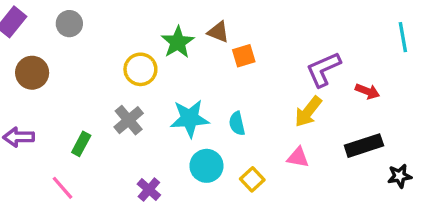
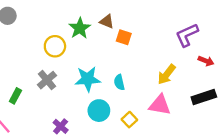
orange square: (244, 56) -> (124, 37), turned 35
purple L-shape: (323, 69) -> (187, 35), moved
pink triangle: (298, 157) -> (160, 105), size x1.5

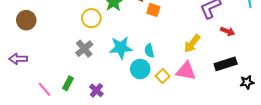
green rectangle: (15, 96) -> (68, 83), moved
cyan circle: (99, 111) -> (140, 69), moved
yellow square: (129, 120) -> (163, 76), moved

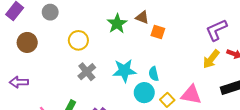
yellow circle: (91, 18) -> (78, 40), moved
yellow arrow: (192, 44) -> (211, 59), moved

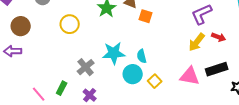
gray cross: (87, 72) -> (86, 67), moved
purple arrow: (19, 82) -> (13, 51), moved
pink triangle: (191, 95) -> (190, 76), moved

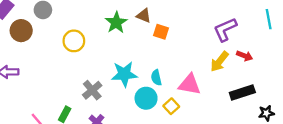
brown circle: (21, 26) -> (21, 31), moved
pink triangle: (190, 76) -> (190, 84), moved

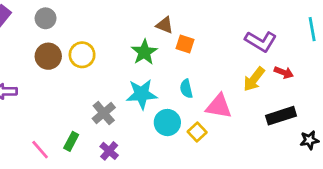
green star: (116, 23) -> (144, 52), moved
purple L-shape: (225, 29) -> (261, 41), turned -125
brown circle: (21, 31) -> (48, 56), moved
cyan semicircle: (156, 78) -> (186, 89), moved

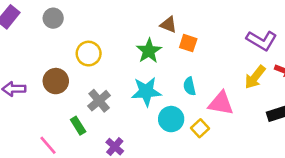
brown circle: (48, 56) -> (56, 81), moved
gray cross: (104, 113) -> (99, 101), moved
green rectangle: (71, 141) -> (78, 126), moved, turned -60

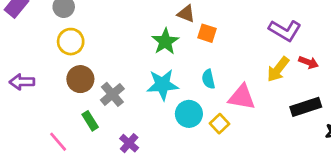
yellow circle: (89, 54) -> (71, 42), moved
brown circle: (56, 81) -> (80, 79), moved

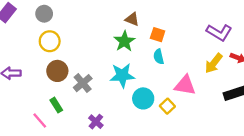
brown triangle: (186, 14) -> (132, 19), moved
cyan semicircle: (208, 79) -> (159, 57), moved
green rectangle: (90, 121) -> (56, 105), moved

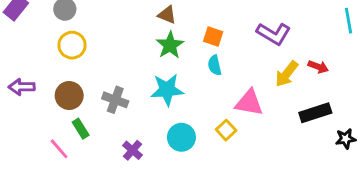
brown triangle: (132, 19) -> (167, 15), moved
purple L-shape: (219, 32) -> (274, 34), moved
brown circle: (57, 71) -> (69, 96), moved
gray cross: (83, 83) -> (115, 100), turned -30
cyan circle: (143, 98) -> (181, 137), moved

